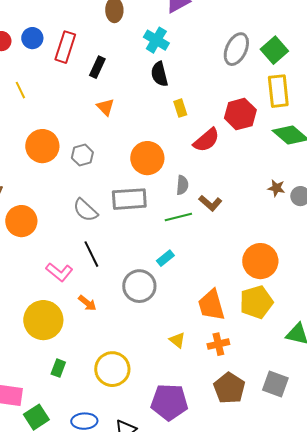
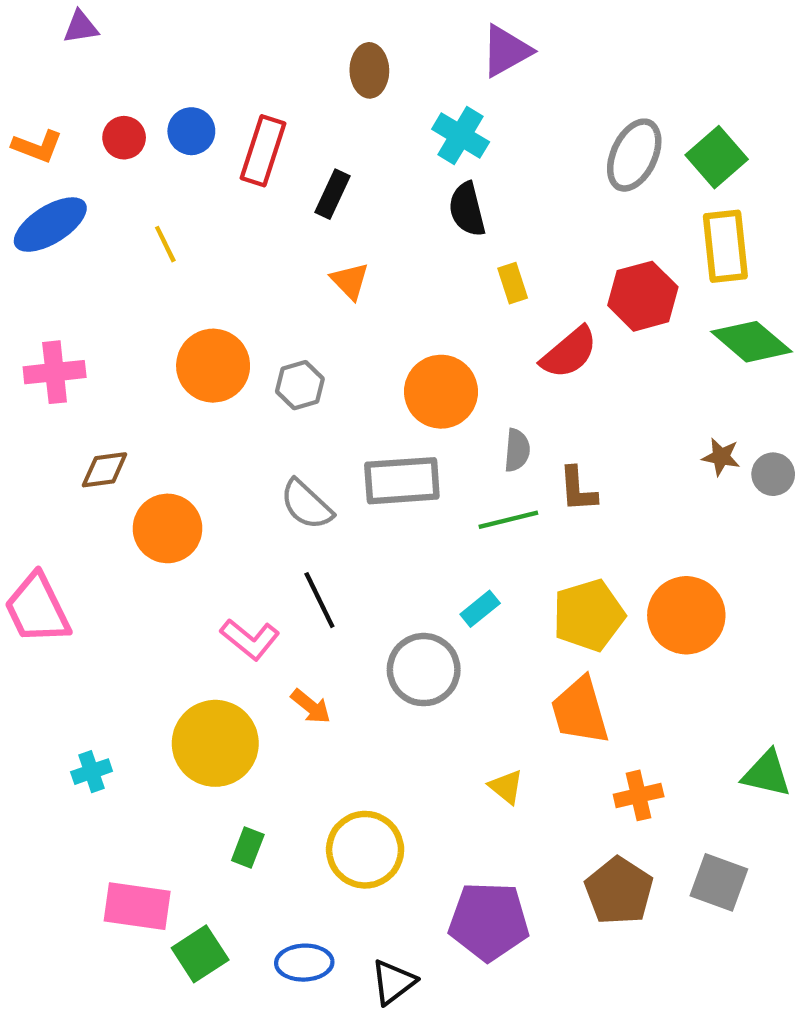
brown L-shape: (210, 203) -> (578, 489), turned 45
yellow pentagon: (256, 302) -> (589, 615), moved
orange cross: (218, 344) -> (639, 795), moved

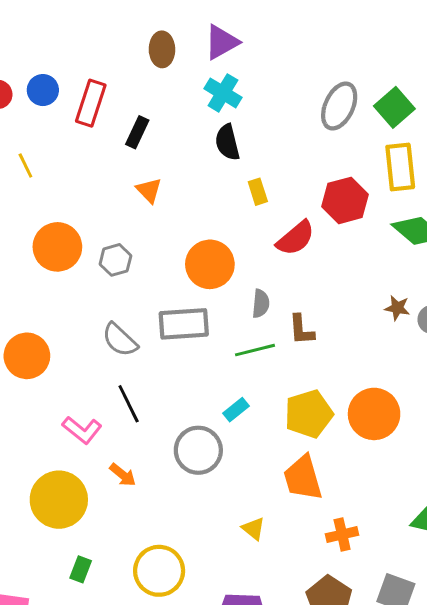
purple triangle: (506, 51) -> (222, 42), moved

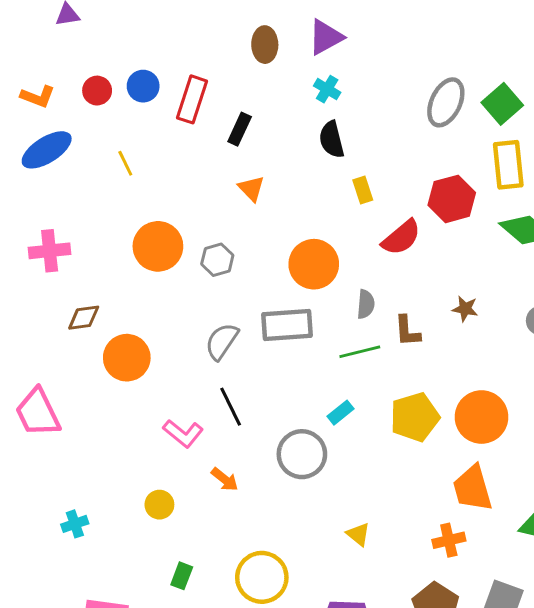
cyan cross: (223, 93) -> (327, 89), size x0.7
brown star: (397, 308) -> (465, 309), moved
gray semicircle: (120, 340) -> (222, 341), turned 81
orange trapezoid: (303, 478) -> (473, 488), moved
yellow circle: (59, 500) -> (159, 505), size x0.5

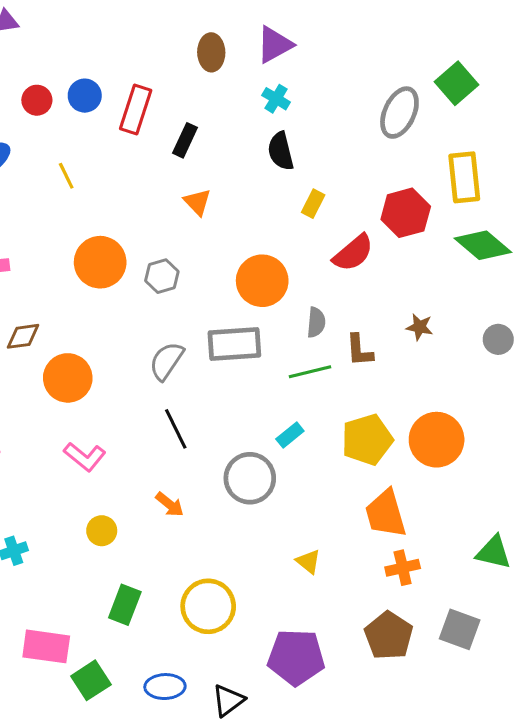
green square: (502, 104) -> (457, 83), moved
yellow rectangle: (363, 190) -> (313, 204), turned 45
pink L-shape: (183, 433) -> (85, 457), moved
orange trapezoid: (473, 488) -> (386, 514), moved
green rectangle: (182, 576) -> (125, 605), size x1.4

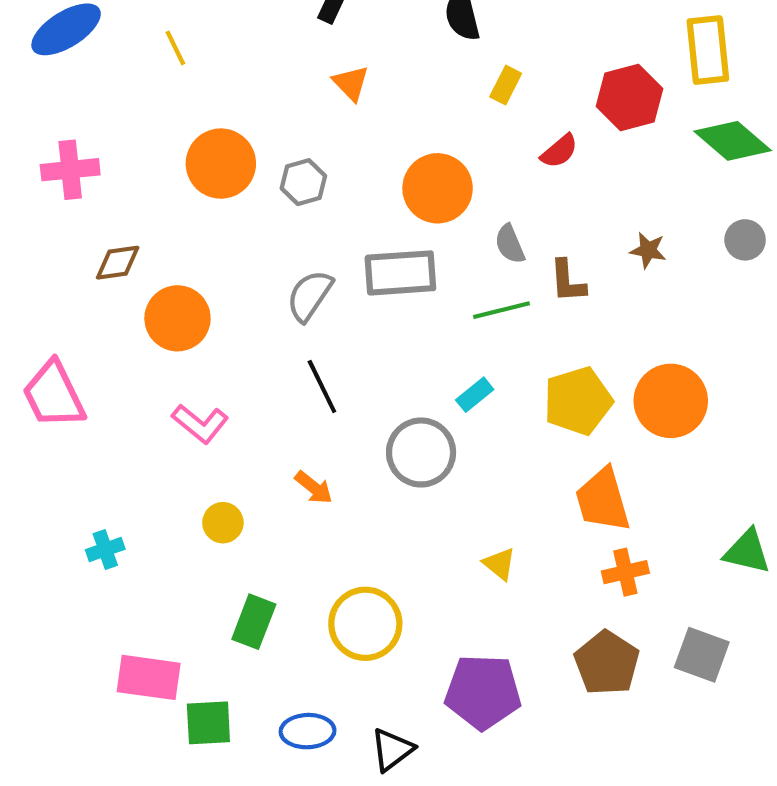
red semicircle: (353, 253) -> (559, 151), size x0.7
gray semicircle: (316, 322) -> (510, 244), turned 152
gray circle: (498, 339) -> (745, 240), moved
green square: (91, 680) -> (208, 723), turned 30

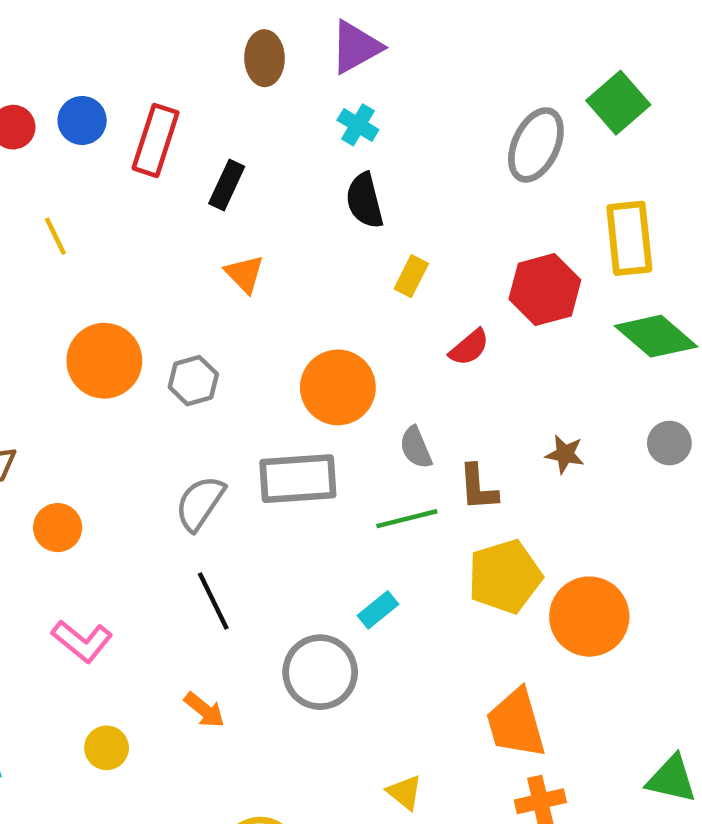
orange circle: (177, 318) -> (58, 528), size x0.7
yellow pentagon: (578, 401) -> (505, 577), moved

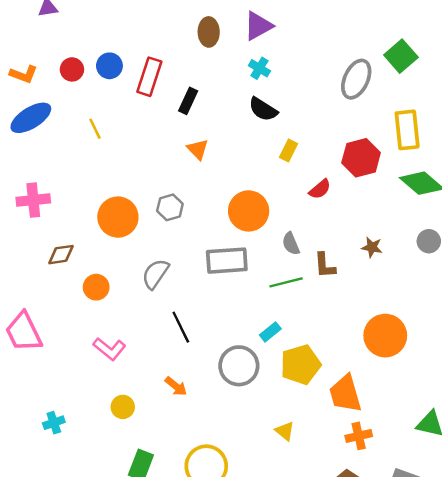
black semicircle: (365, 201) -> (263, 109), turned -44
orange circle: (104, 361) -> (118, 217), moved
gray semicircle: (200, 503) -> (155, 274), moved
yellow pentagon: (505, 577) -> (301, 365), moved

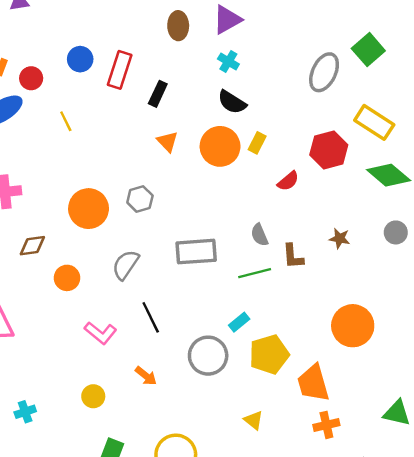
red circle: (72, 69) -> (31, 78), moved
yellow rectangle: (407, 130) -> (374, 122), turned -51
orange circle: (249, 211) -> (220, 146), moved
pink L-shape: (109, 349) -> (100, 333), moved

